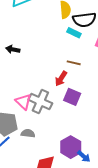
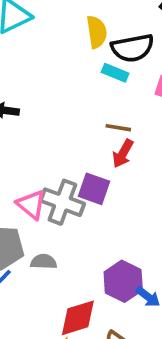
red arrow: (61, 79) -> (123, 153), moved
purple square: (72, 97) -> (94, 189), moved

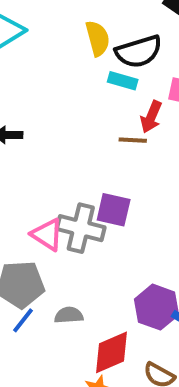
red arrow: (123, 153) -> (151, 117), moved
gray semicircle: (44, 262) -> (69, 315), moved

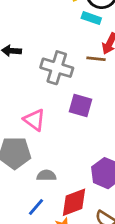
gray cross: (81, 228) -> (57, 68), moved
blue line: (23, 320) -> (36, 207), moved

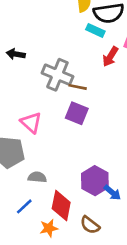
brown line: (96, 59) -> (78, 87), moved
red diamond: (74, 202) -> (61, 205), turned -64

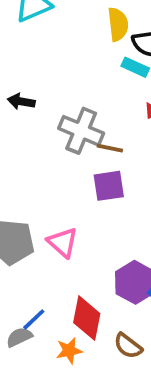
purple square: (77, 113) -> (109, 186), turned -30
pink triangle: (31, 123) -> (63, 243), moved
gray semicircle: (37, 177) -> (19, 337), moved, turned -30

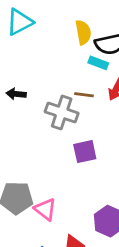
brown line: (110, 148) -> (84, 95), moved
pink triangle: (63, 243) -> (45, 209), moved

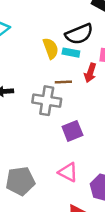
yellow semicircle: (83, 32) -> (51, 48), moved
pink triangle: (45, 209) -> (68, 172), moved

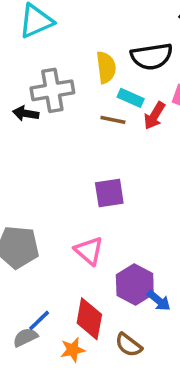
cyan rectangle: (71, 53) -> (131, 98), moved
gray cross: (47, 101) -> (52, 90), moved, turned -32

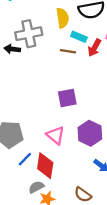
purple hexagon: (135, 284) -> (90, 133), moved
red diamond: (89, 319) -> (45, 166), moved
blue line: (39, 320) -> (25, 159), moved
gray semicircle: (25, 337) -> (36, 187), moved

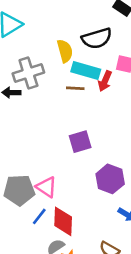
cyan rectangle: (79, 37) -> (86, 71), size x1.5
pink triangle: (56, 135) -> (46, 187), moved

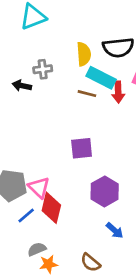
gray cross: (28, 73) -> (43, 69), size x0.6
red arrow: (105, 81) -> (118, 92), turned -36
red diamond: (63, 221) -> (51, 208), moved

